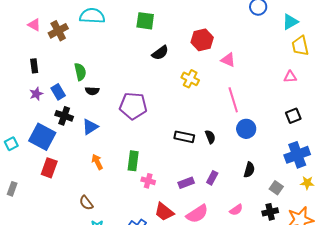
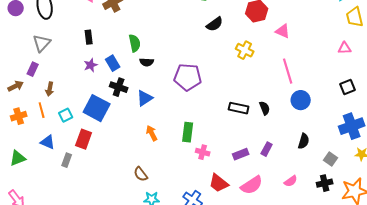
red rectangle: (49, 168) -> (84, 139), moved

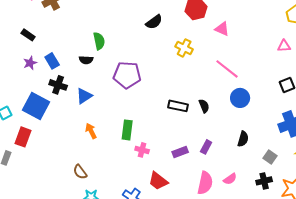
black rectangle: (89, 37) -> (28, 35), turned -48
green semicircle: (135, 43) -> (99, 41), moved
pink line: (288, 71) -> (227, 69), turned -35
pink semicircle: (252, 185) -> (205, 183), moved, turned -45

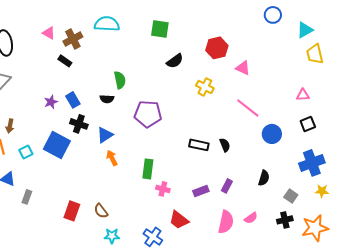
black rectangle: (28, 35) -> (65, 61), moved
pink triangle: (284, 46) -> (303, 95), moved
blue circle: (240, 98) -> (272, 134), moved
orange arrow: (91, 131) -> (112, 158), moved
red rectangle: (23, 137) -> (72, 211), moved

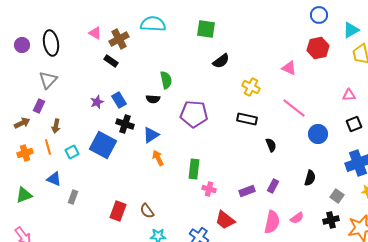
red hexagon: (217, 48) -> (318, 48), moved
black rectangle: (199, 145) -> (247, 119), moved

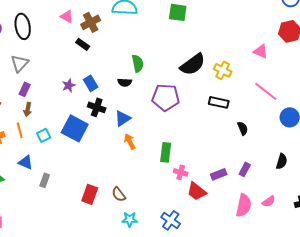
black semicircle: (221, 61) -> (193, 64), moved, size x1.5
purple rectangle: (39, 106) -> (25, 89), moved
red trapezoid: (225, 220) -> (197, 191), moved

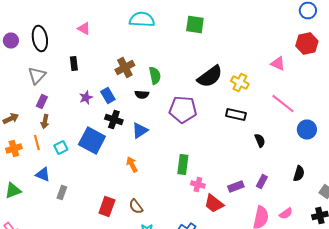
brown cross: (91, 22) -> (125, 68), moved
black rectangle: (83, 44) -> (74, 64), moved, turned 48
orange arrow: (130, 141) -> (132, 164), moved

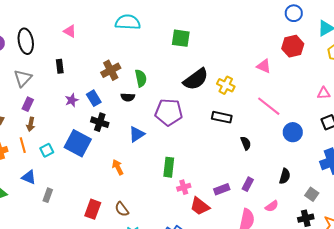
green square: (195, 24) -> (181, 38), moved
blue triangle: (140, 130) -> (137, 134), moved
pink cross: (198, 184) -> (184, 187), turned -32
pink semicircle: (286, 214) -> (272, 206), moved

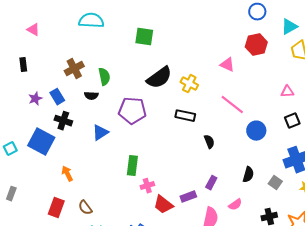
orange arrow: (118, 167) -> (67, 174), moved
purple rectangle: (222, 189) -> (188, 197), moved
gray square: (312, 194) -> (275, 183), moved

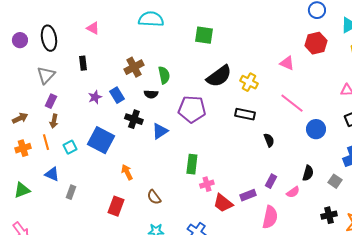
black cross: (63, 121) -> (134, 119), moved
pink semicircle: (235, 205) -> (293, 192), moved
brown semicircle: (85, 208) -> (154, 197), moved

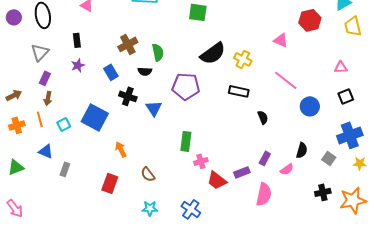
purple star: (95, 97) -> (78, 65), moved
blue triangle: (160, 131) -> (154, 108), turned -30

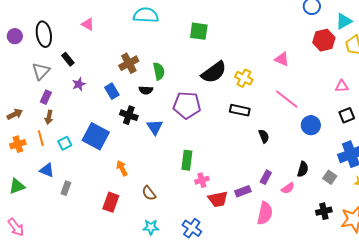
red hexagon: (310, 20) -> (324, 40), moved
black rectangle: (77, 40) -> (68, 59), moved, turned -32
red trapezoid: (217, 180) -> (218, 199), turned -50

